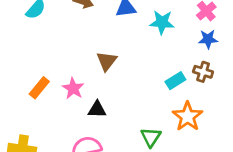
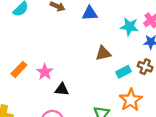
cyan star: (162, 22) -> (129, 27), moved
brown triangle: (107, 61) -> (103, 53), moved, turned 35

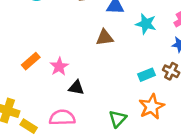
cyan star: (129, 27) -> (146, 24), moved
brown triangle: (103, 53) -> (105, 38), moved

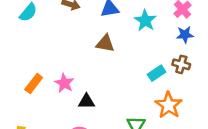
cyan star: (146, 24) -> (145, 21), turned 30
brown triangle: (105, 38) -> (105, 43), turned 30

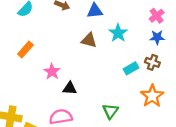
cyan star: (145, 21) -> (118, 33), moved
orange rectangle: (34, 83) -> (25, 49), moved
orange star: (169, 105) -> (152, 96), moved

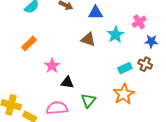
pink cross: (157, 16) -> (139, 22), moved
orange star: (152, 96) -> (124, 94), moved
green triangle: (110, 111) -> (88, 100), moved

